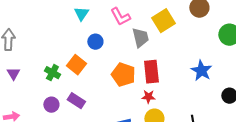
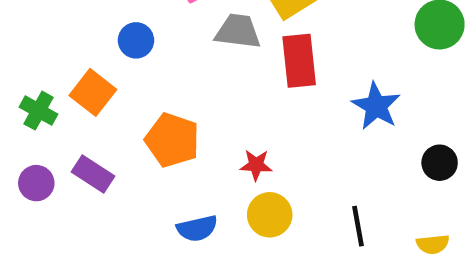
gray trapezoid: (140, 38) -> (238, 31), turned -70
red rectangle: (151, 72) -> (299, 61), moved
orange pentagon: (123, 75) -> (172, 140), moved

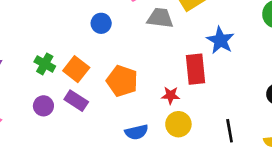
red rectangle: (299, 61) -> (195, 69), moved
orange square: (93, 92) -> (76, 69), moved
blue star: (376, 106) -> (220, 40), moved

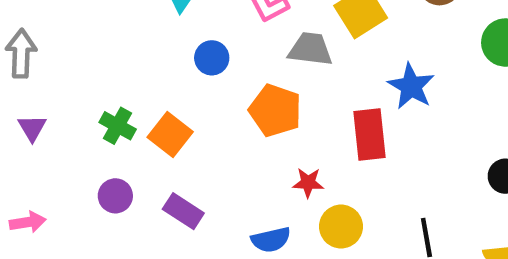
orange pentagon: (122, 81) -> (275, 110), moved
red star: (171, 95) -> (308, 183), moved
purple rectangle: (76, 101) -> (183, 211), moved

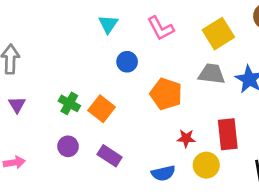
gray trapezoid: (310, 49) -> (212, 74), moved
red rectangle: (369, 135) -> (228, 134), moved

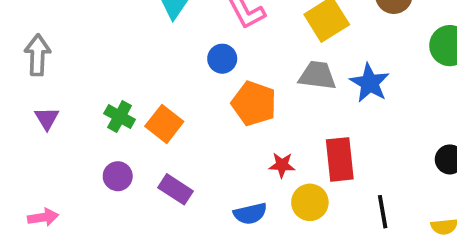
blue circle: (127, 62) -> (222, 59), moved
pink arrow: (14, 162) -> (43, 217), moved

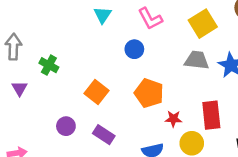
orange pentagon: (254, 103) -> (149, 93), moved
green cross: (120, 117) -> (49, 65), moved

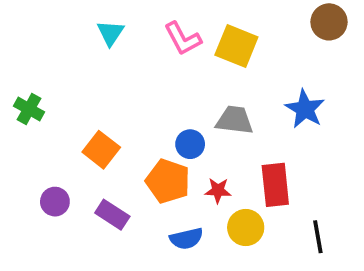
yellow square: (203, 24) -> (236, 46), moved, turned -36
blue circle: (134, 49) -> (190, 144), moved
gray trapezoid: (197, 60) -> (235, 120), moved
orange pentagon: (149, 93) -> (168, 181), moved

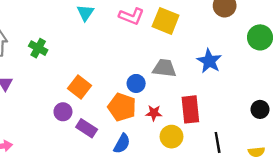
pink L-shape: (183, 39) -> (131, 16), turned -40
green cross: (29, 109) -> (38, 48), moved
purple circle: (55, 202) -> (63, 112), moved
blue semicircle: (186, 239) -> (122, 144), moved, turned -48

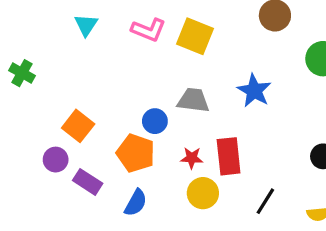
red star: (154, 113) -> (192, 158), moved
black line: (218, 142) -> (265, 201), turned 42

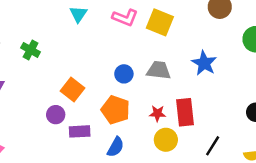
blue circle: (155, 121) -> (124, 74), moved
purple rectangle: (88, 182) -> (80, 131), turned -36

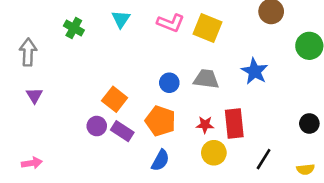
green cross: (31, 50) -> (74, 28), moved
purple rectangle: (80, 131) -> (122, 131), moved, turned 36

